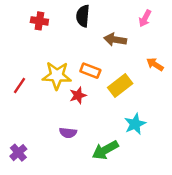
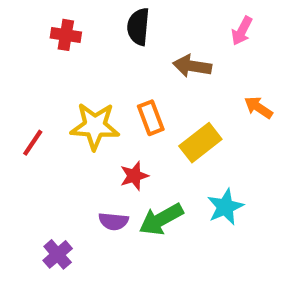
orange rectangle: (90, 71) -> (151, 118), turned 48
red star: (78, 95) -> (134, 176), moved
green arrow: (105, 150) -> (161, 219), moved
purple cross: (18, 153) -> (58, 254), moved

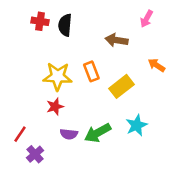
black semicircle: (138, 27) -> (65, 25), moved
red line: (33, 143) -> (20, 134), moved
red star: (134, 176) -> (55, 107), moved

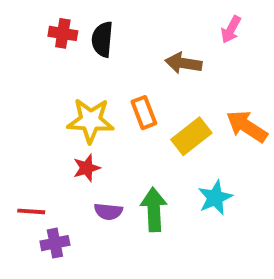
orange arrow: (157, 65) -> (247, 126), moved, size x1.5
green arrow: (98, 133) -> (154, 209), turned 116
red line: (20, 134) -> (31, 211), turned 60
purple cross: (35, 154) -> (55, 243), turned 30

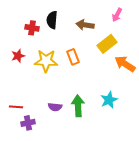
red cross: (63, 33) -> (32, 28), moved
brown arrow: (183, 63) -> (85, 25), moved
yellow rectangle: (191, 136) -> (107, 44), moved
red star: (87, 168) -> (18, 56), moved

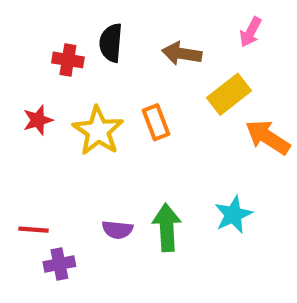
yellow star: (46, 61) -> (98, 131), turned 30

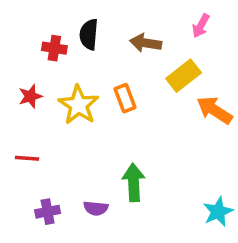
cyan star: (233, 215) -> (218, 212), moved
red line: (34, 230) -> (27, 158), moved
purple semicircle: (117, 230) -> (96, 208), moved

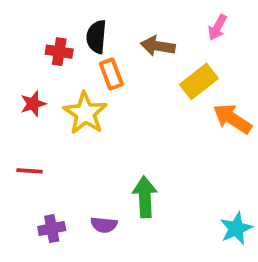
orange rectangle: (125, 98) -> (111, 74), moved

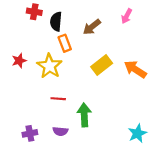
brown arrow: (158, 46) -> (92, 27), turned -48
red cross: (59, 52) -> (34, 12), moved
yellow rectangle: (199, 81) -> (102, 65), moved
red line: (29, 171) -> (58, 99), moved

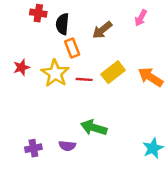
red line: (58, 99) -> (84, 79), moved
green arrow: (84, 115) -> (94, 128), turned -70

